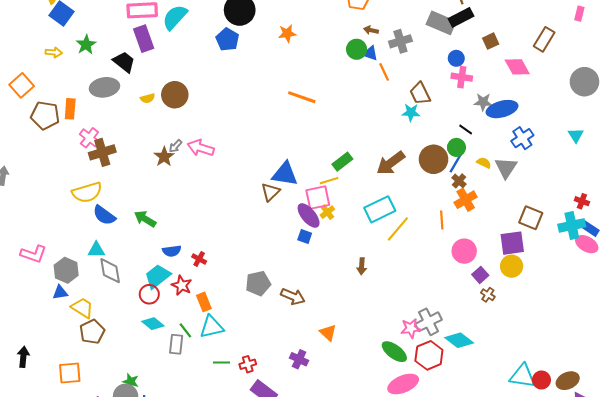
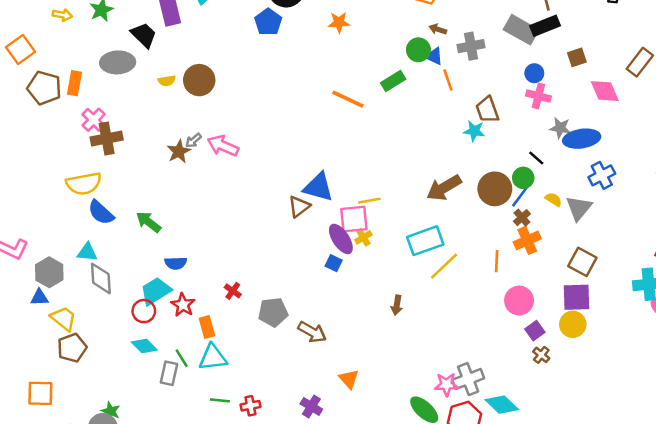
green rectangle: (342, 162) -> (393, 81), moved
brown square: (531, 218) -> (582, 262), moved
red cross: (199, 259) -> (233, 291), moved

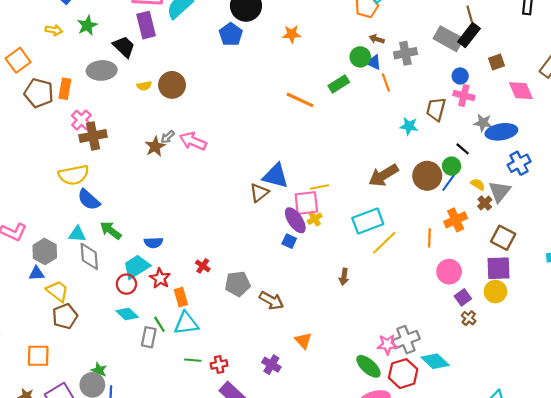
black rectangle: (545, 26) -> (469, 35), turned -30
brown trapezoid: (487, 110) -> (436, 109), moved, turned 35
brown cross: (522, 218) -> (485, 203), moved
green arrow: (148, 222) -> (111, 230), moved

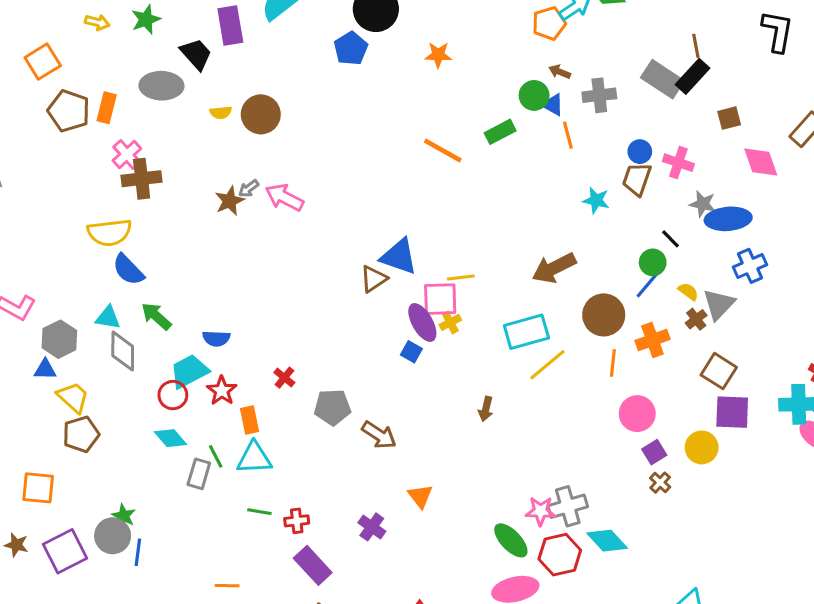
blue circle: (460, 76) -> (640, 152), moved
brown circle: (427, 176) -> (604, 315), moved
purple square: (498, 268) -> (732, 412), moved

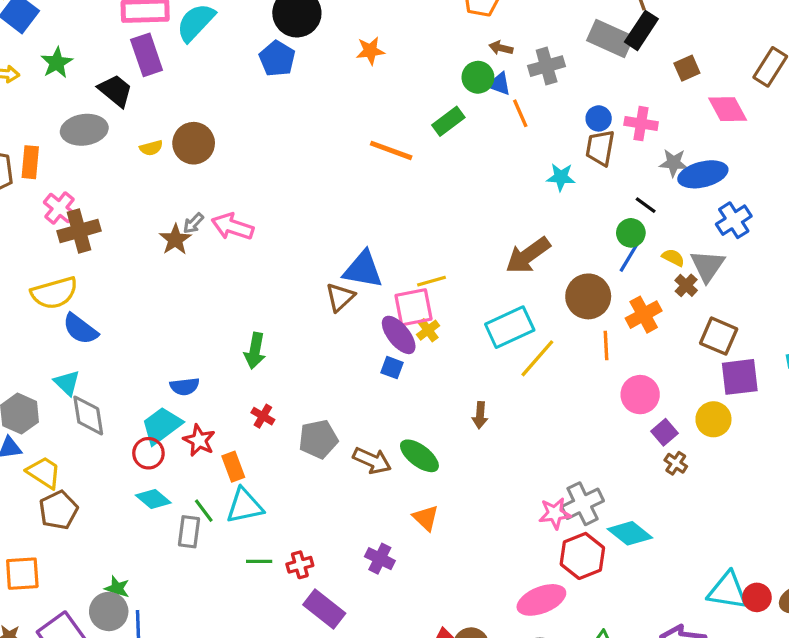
green arrow: (156, 316) -> (255, 351), moved, turned -112
cyan triangle: (108, 318) -> (67, 383), turned 44
green ellipse: (511, 540) -> (419, 456), moved

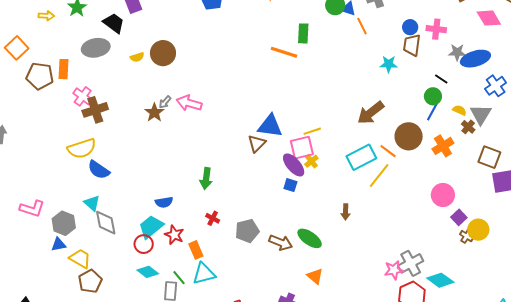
green rectangle: (448, 121) -> (303, 33), moved, turned -48
orange line: (606, 345) -> (388, 151), moved, turned -48
yellow circle: (713, 419) -> (478, 230), moved

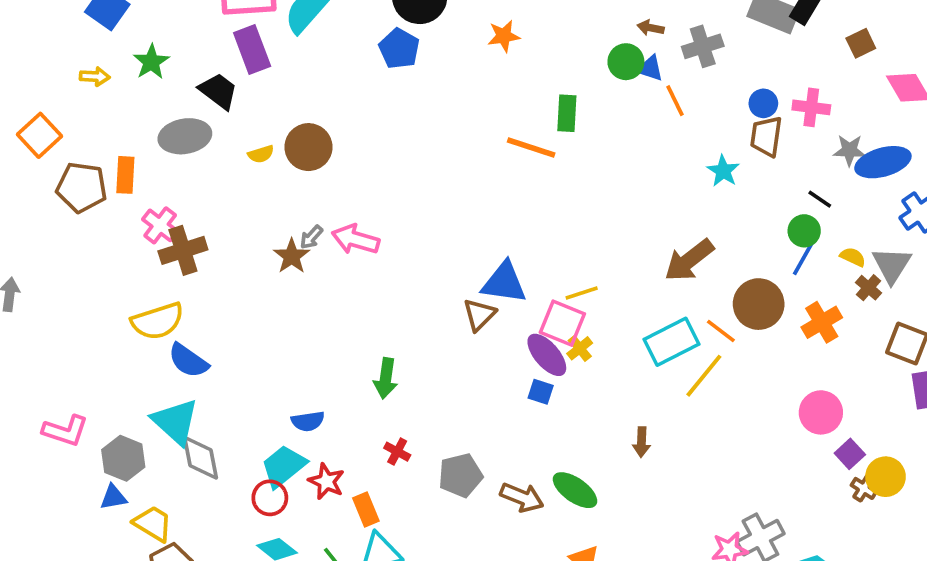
cyan star: (389, 64) -> (723, 171), turned 30
pink square: (302, 148) -> (562, 323), turned 35
cyan triangle: (92, 203) -> (175, 422), size x1.6

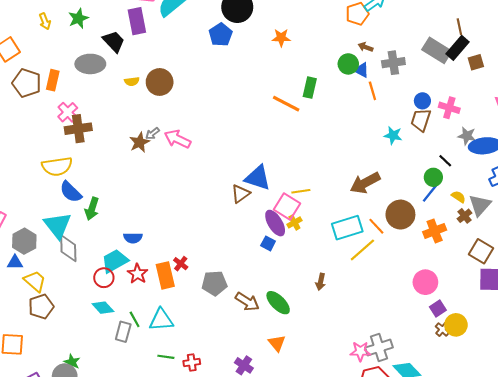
brown square: (861, 43) -> (476, 62), moved
yellow arrow: (95, 77) -> (45, 21), turned 56
cyan star: (723, 171) -> (393, 135), turned -30
green arrow: (386, 378) -> (92, 209), moved
orange rectangle: (366, 510) -> (165, 275), moved, size x1.4

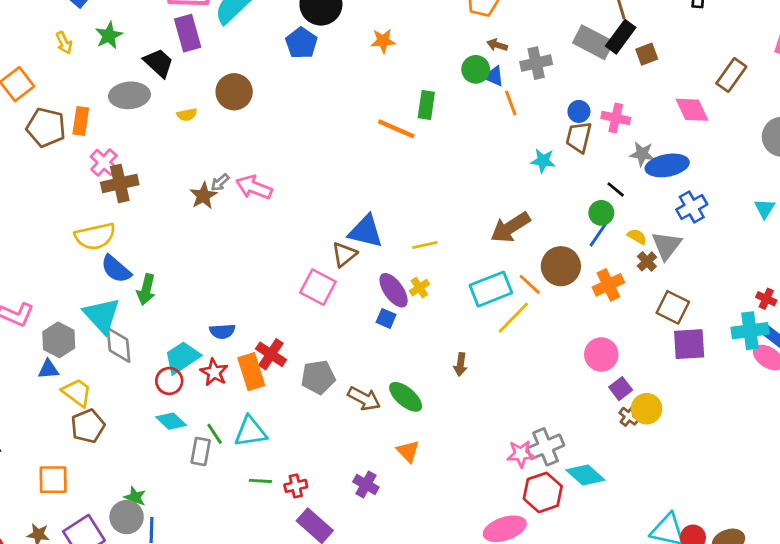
brown circle: (160, 82) -> (234, 92), moved
pink square: (287, 206) -> (318, 287), moved
blue semicircle: (133, 238) -> (222, 331), moved
red cross: (181, 264) -> (271, 354), size x1.5

